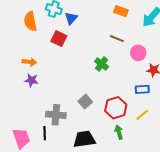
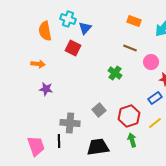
orange arrow: (29, 62) -> (38, 64), moved
blue rectangle: (142, 89) -> (155, 98), turned -32

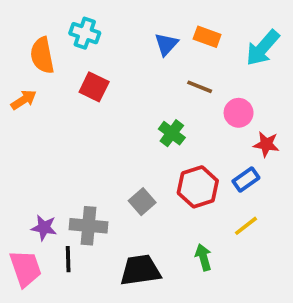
blue triangle: (85, 28) -> (166, 44), moved
orange arrow: (38, 64) -> (24, 100), moved, turned -40
purple star: (46, 89) -> (44, 228), moved
red hexagon: (129, 116) -> (198, 187), moved

